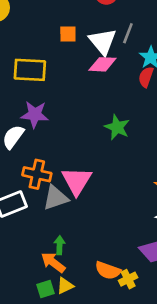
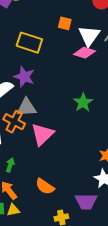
gray triangle: (56, 198) -> (27, 107), moved
green arrow: (60, 245) -> (10, 165), moved
orange semicircle: (108, 270) -> (45, 186), moved

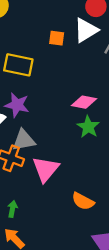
white triangle: (89, 36) -> (86, 30), moved, turned 30
pink diamond: (85, 53) -> (84, 102), moved
orange semicircle: (45, 186) -> (83, 201), moved

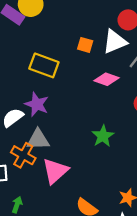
pink diamond: (84, 102) -> (107, 79), moved

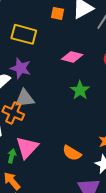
pink diamond: (107, 79) -> (72, 57), moved
pink triangle: (55, 171) -> (27, 148), moved

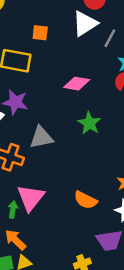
orange square: (57, 13) -> (40, 33), moved
gray triangle: (25, 98) -> (41, 138), moved

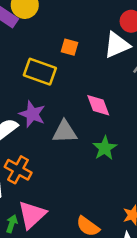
pink diamond: (77, 84) -> (98, 105), turned 50
gray triangle: (41, 138) -> (65, 132), moved

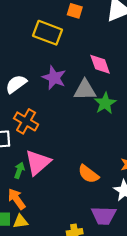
purple star: (32, 114) -> (54, 78), moved
gray triangle: (65, 132) -> (85, 90), moved

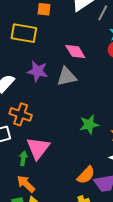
green star: (105, 103) -> (89, 125), moved, turned 30
orange semicircle: (88, 174) -> (86, 175), moved, turned -72

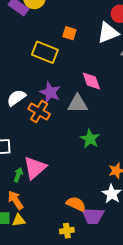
orange cross: (21, 114) -> (39, 111), moved
green star: (89, 125) -> (90, 139), moved, turned 30
orange semicircle: (86, 175) -> (76, 204), turned -120

